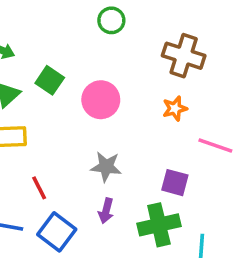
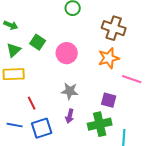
orange star: (175, 109) -> (109, 58), size x1.5
blue square: (57, 232) -> (42, 128), turned 35

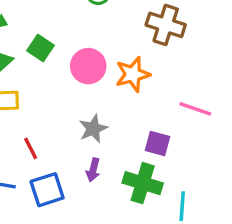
orange star: (109, 58) -> (133, 74), moved
gray star: (70, 91) -> (93, 129), turned -30
green cross: (100, 124) -> (143, 183), turned 30

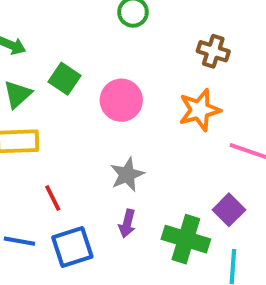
brown cross: (166, 25) -> (213, 51), size x0.7
orange star: (133, 74) -> (200, 110), moved
purple square: (157, 144) -> (229, 210), moved, turned 30

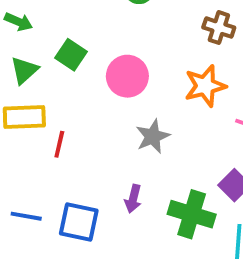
gray star: (127, 175) -> (153, 136), moved
red line: (53, 198) -> (59, 144), moved, turned 40
blue square: (72, 247) -> (79, 222), turned 30

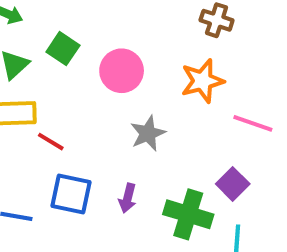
red line: (59, 144) -> (51, 142), turned -72
blue square: (79, 222) -> (71, 194), moved

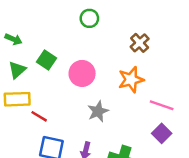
brown cross: (217, 20) -> (140, 43), turned 30
purple square: (233, 184) -> (162, 133), moved

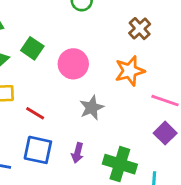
red line: (39, 116) -> (35, 113), moved

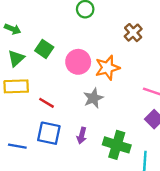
orange star: (130, 71) -> (107, 68), moved

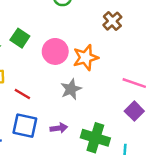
purple arrow: (82, 136) -> (59, 128), turned -112

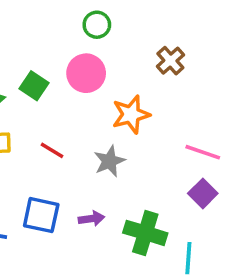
pink circle: (55, 51) -> (86, 73), moved
red line: (22, 94) -> (52, 150), moved

